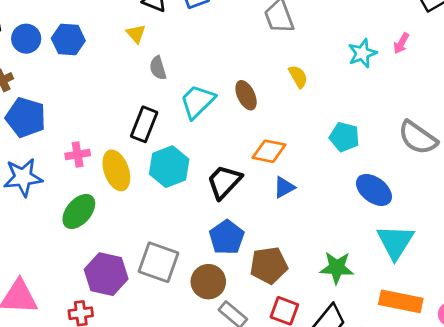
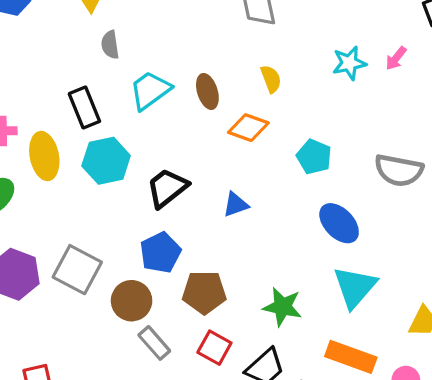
black rectangle: (144, 124) -> (84, 107), turned -52
gray semicircle: (418, 138) -> (399, 170), turned -33
orange diamond: (269, 151) -> (248, 128), moved

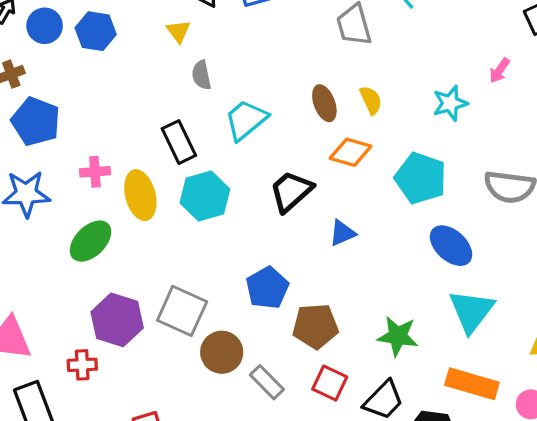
cyan star: (349, 63) -> (450, 103), moved
brown ellipse: (207, 91) -> (324, 103), moved
cyan pentagon: (314, 157) -> (421, 178), size x1.4
black trapezoid: (167, 188) -> (291, 191), moved
brown circle: (132, 301) -> (222, 352), moved

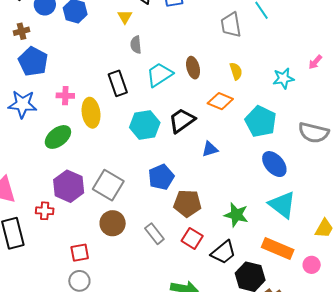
brown ellipse: (324, 103) -> (193, 68), moved
cyan hexagon: (205, 196) -> (145, 125), moved
cyan triangle: (472, 311) -> (282, 205), turned -36
brown circle: (222, 352) -> (113, 223), moved

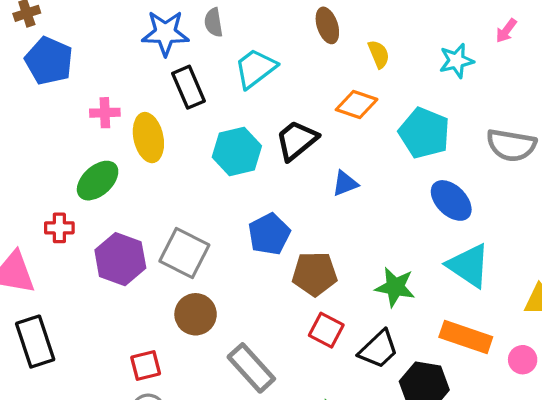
brown ellipse: (193, 68) -> (327, 25), moved
blue star: (22, 104) -> (165, 33), moved
red cross: (45, 211) -> (59, 228), moved
gray rectangle: (154, 234) -> (251, 368), moved, size x1.4

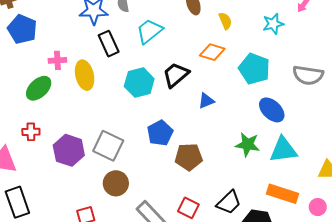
green ellipse: (98, 181) -> (39, 88), moved
cyan triangle: (469, 266) -> (283, 150), turned -40
green star: (395, 287) -> (248, 144), moved
red square: (326, 330) -> (188, 208), moved

